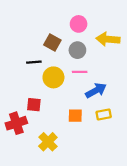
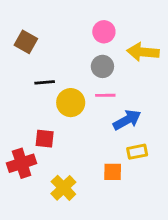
brown square: (52, 42) -> (26, 42), moved
orange square: (75, 116) -> (113, 172), moved

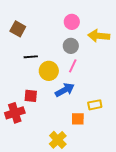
pink line: (105, 95) -> (73, 66), turned -64
blue arrow: (127, 120) -> (65, 90), moved
yellow cross: (63, 188) -> (58, 140), moved

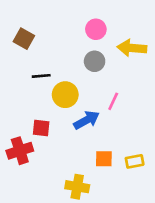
pink line: (73, 66) -> (113, 101), moved
yellow rectangle: (95, 105) -> (135, 161), moved
yellow cross: (58, 140) -> (77, 187), turned -36

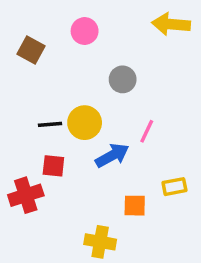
pink circle: (96, 29) -> (85, 31), moved
yellow arrow: (132, 48) -> (171, 24), moved
black line: (41, 76) -> (50, 124), moved
yellow rectangle: (135, 161) -> (174, 187), moved

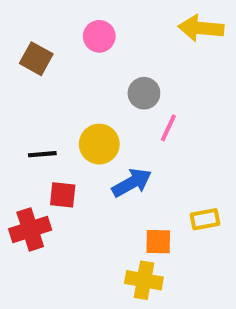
black line: (50, 124) -> (42, 154), moved
pink line: (147, 131) -> (168, 128), moved
yellow cross: (100, 242) -> (144, 280), moved

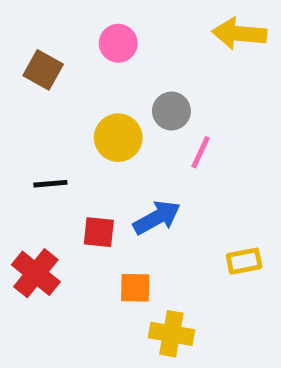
yellow circle: (99, 144) -> (118, 138), moved
red square: (63, 195) -> (99, 232), moved
red cross: (30, 229) -> (36, 273), turned -33
orange square: (158, 242) -> (135, 288), moved

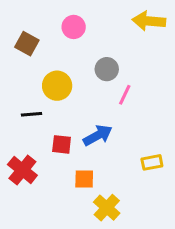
yellow circle: (118, 138) -> (57, 86), moved
yellow cross: (171, 334) -> (107, 208), turned 32

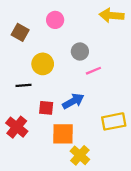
pink line: (125, 95) -> (93, 71), turned 42
yellow rectangle: (152, 162) -> (114, 121), size x1.5
orange square: (84, 179) -> (63, 134), size x1.5

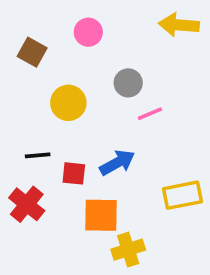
black line: (24, 85) -> (38, 155), moved
yellow cross: (80, 155) -> (128, 250), turned 30

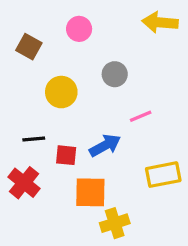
pink line: (150, 114) -> (141, 116), moved

